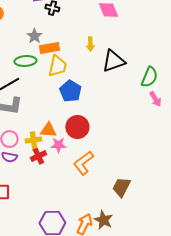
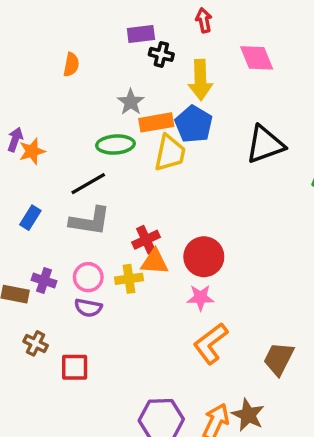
yellow arrow: (90, 44) -> (200, 80), moved, size x1.6
blue pentagon: (70, 91) -> (194, 124), moved
pink star: (58, 145) -> (200, 298), moved
red cross: (38, 156) -> (146, 240), moved
orange L-shape: (83, 163) -> (211, 343), moved

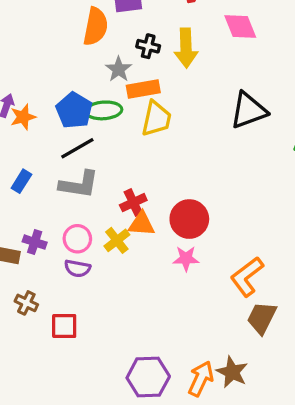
black cross: (161, 54) -> (148, 46), moved
orange semicircle: (71, 65) -> (95, 26), moved, size x1.6
blue pentagon: (194, 124) -> (74, 110), moved
yellow cross: (129, 279) -> (117, 240), turned -30
orange L-shape: (211, 343) -> (247, 277), moved

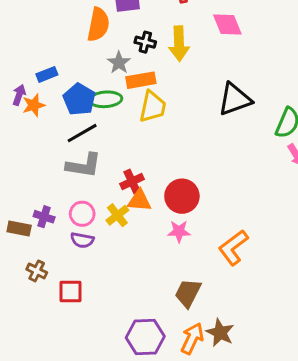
blue rectangle: (21, 181) -> (47, 74), moved, turned 36
brown trapezoid: (262, 318) -> (188, 293), moved

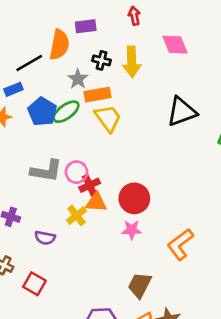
green ellipse: (106, 99) -> (66, 112), turned -32
yellow trapezoid: (153, 107) -> (108, 118), turned -48
black line: (82, 133) -> (29, 63), moved
pink circle: (82, 214) -> (76, 172), moved
red square: (70, 292) -> (34, 284), turned 30

